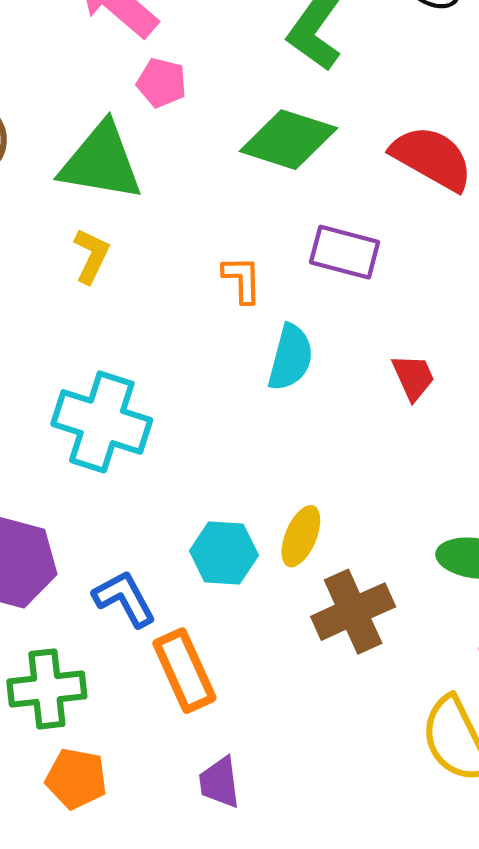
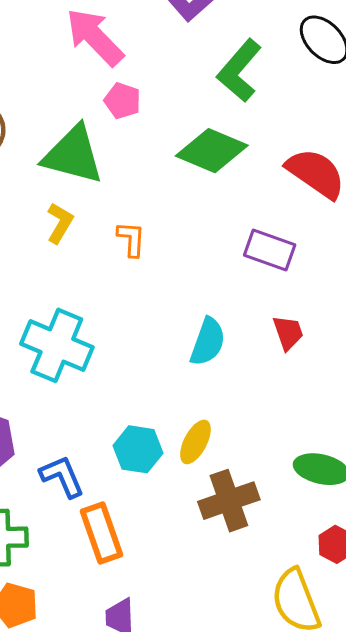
purple rectangle: (345, 252) -> (270, 250), moved
orange L-shape: (242, 279) -> (131, 239), moved
cyan semicircle: (290, 357) -> (208, 342), moved

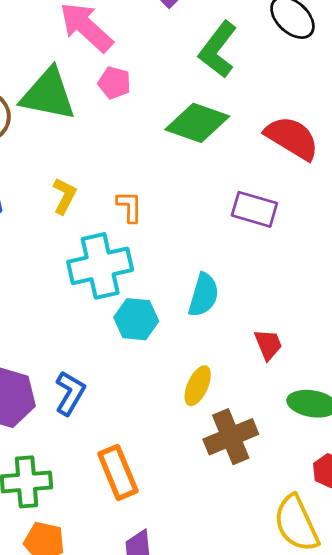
green triangle: (73, 155) -> (48, 94), moved
red trapezoid: (288, 333) -> (268, 344), moved
cyan cross: (57, 345) -> (100, 266), moved, turned -32
cyan hexagon: (138, 449) -> (136, 319), moved
blue L-shape: (62, 476) -> (70, 393), moved, turned 57

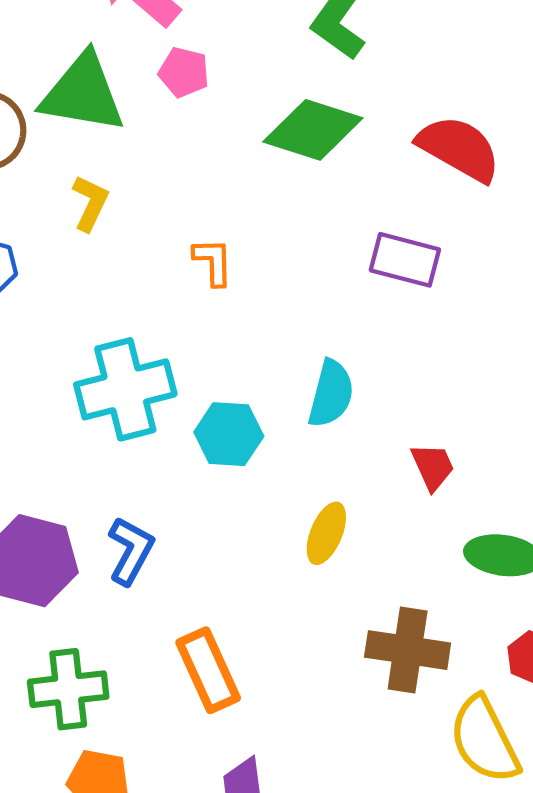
yellow L-shape: (64, 196) -> (90, 203), moved
cyan cross: (100, 266) -> (125, 389), moved
brown cross: (231, 437) -> (408, 650), moved, turned 33

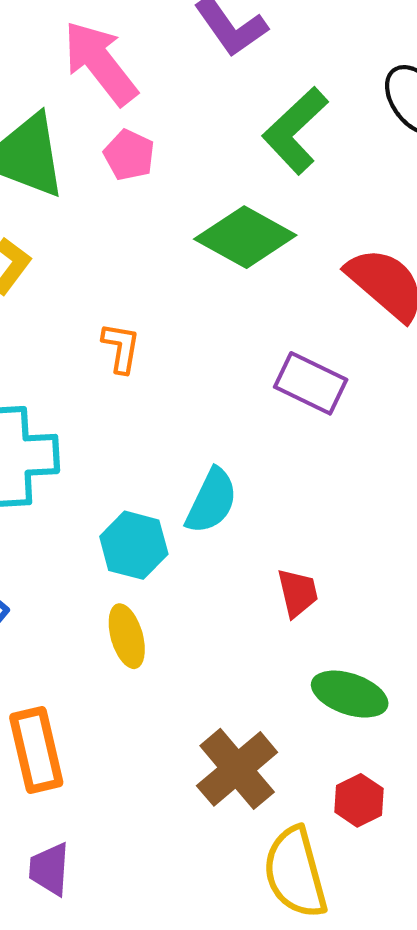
cyan hexagon: (229, 434) -> (134, 545), moved
yellow ellipse: (326, 533) -> (127, 636), moved, turned -50
brown cross: (408, 650) -> (237, 769), turned 30

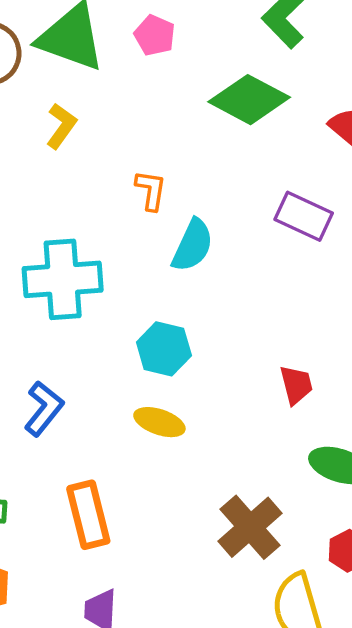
cyan semicircle: (212, 501) -> (193, 245), moved
yellow ellipse: (127, 636) -> (159, 422), turned -54

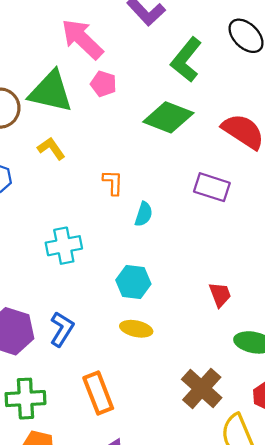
yellow L-shape: (61, 126) -> (51, 149), turned -64
cyan semicircle: (193, 245) -> (144, 214), size x0.7
cyan cross: (63, 279) -> (64, 246), size x0.7

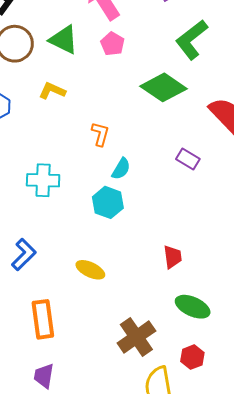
green triangle: (51, 92) -> (64, 40), size x0.7
yellow L-shape: (51, 149) -> (52, 91), turned -44
purple rectangle: (212, 187) -> (188, 159), size x0.7
cyan hexagon: (133, 282) -> (108, 202), moved

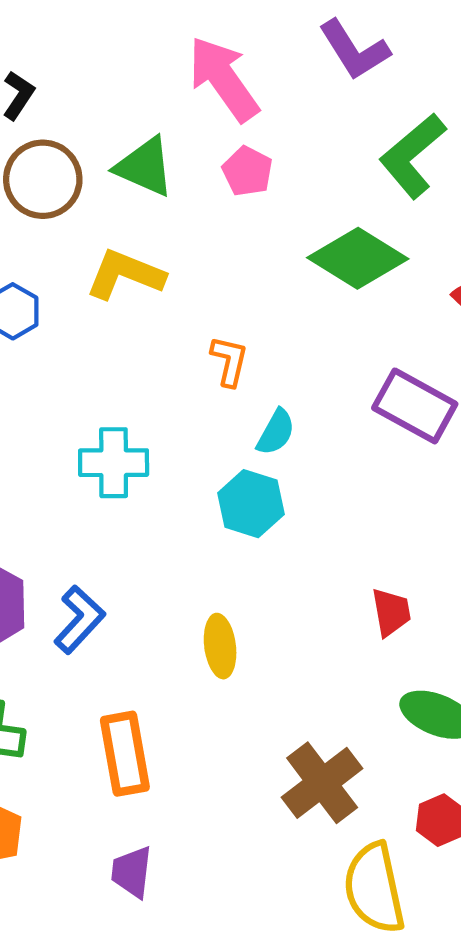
yellow L-shape: (52, 91) -> (125, 274), size x1.4
purple rectangle: (188, 159) -> (415, 406), size x1.6
yellow ellipse: (90, 270) -> (220, 646), turned 60

